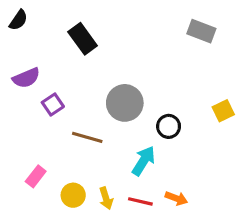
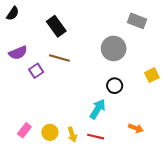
gray circle: (125, 103) -> (114, 48), moved
brown line: (87, 137) -> (59, 58), moved
pink rectangle: (36, 176) -> (24, 130), moved
orange arrow: (176, 198) -> (136, 128), moved

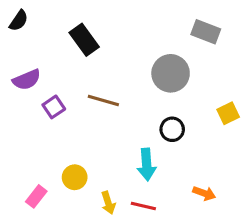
brown line: (59, 58) -> (103, 101), moved
cyan arrow: (98, 109) -> (147, 164), turned 144
yellow circle: (50, 132) -> (75, 177), moved

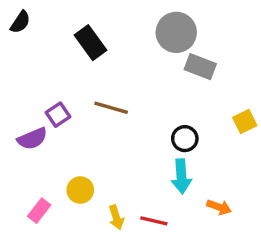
gray rectangle: (206, 32) -> (200, 67), moved
gray circle: (171, 73) -> (176, 32), moved
purple semicircle: (27, 80) -> (32, 139), moved
cyan arrow: (147, 164) -> (181, 176), moved

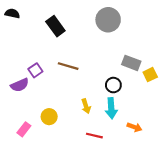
black semicircle: (20, 22) -> (12, 13), turned -112
gray rectangle: (200, 67) -> (131, 63), moved
yellow arrow: (116, 217) -> (86, 106), moved

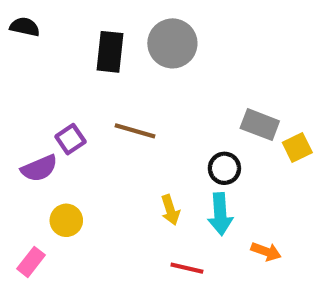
gray circle: (108, 20) -> (172, 43), moved
black rectangle: (55, 26) -> (110, 52), turned 42
yellow circle: (49, 117) -> (66, 220), moved
pink rectangle: (24, 129) -> (31, 262), moved

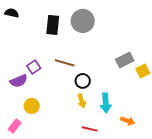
gray rectangle: (260, 125) -> (125, 60), turned -48
black circle: (224, 168) -> (83, 81), moved

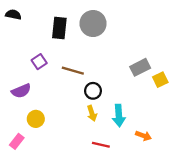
purple square: (34, 67) -> (39, 62), moved

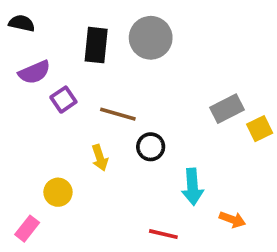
purple semicircle: (21, 91) -> (34, 72), moved
yellow arrow: (92, 113) -> (100, 158), moved

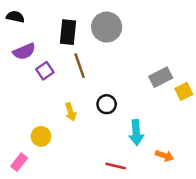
brown line: (118, 114) -> (80, 66), moved, turned 55

